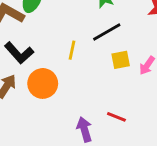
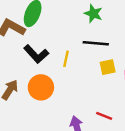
black line: (107, 32) -> (96, 43), turned 35
black L-shape: (19, 53) -> (36, 54), moved

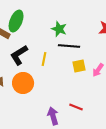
green star: (93, 13) -> (59, 29), moved
black L-shape: (36, 54) -> (19, 55), turned 100

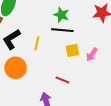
green star: (59, 29) -> (61, 15), moved
red line: (76, 107) -> (62, 80), moved

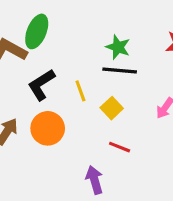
yellow line: (37, 43) -> (80, 91), turned -32
yellow square: (72, 50) -> (112, 108), moved, turned -32

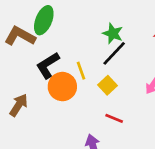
black line: (120, 71) -> (114, 53), turned -52
orange circle: (48, 128) -> (62, 87), moved

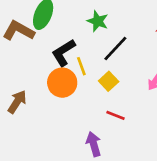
green star: (113, 33) -> (98, 21), moved
black L-shape: (48, 65) -> (64, 53), moved

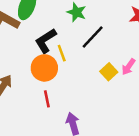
yellow square: (109, 81) -> (109, 72), moved
red line: (115, 115) -> (47, 99), moved, turned 56

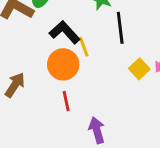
black line: (93, 37) -> (120, 28), turned -50
black L-shape: (46, 41) -> (65, 32), turned 80

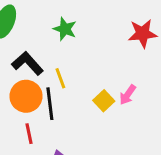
black line: (120, 28) -> (50, 104), moved
yellow line: (84, 47) -> (60, 78), moved

